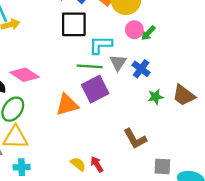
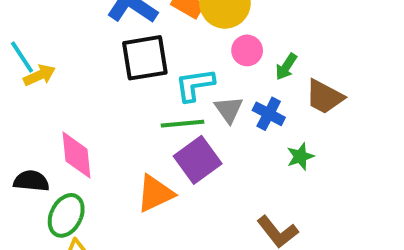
green arrow: (148, 33) -> (286, 67), moved
pink diamond: (25, 75) -> (76, 155), turned 60
brown trapezoid: (184, 95) -> (325, 97), moved

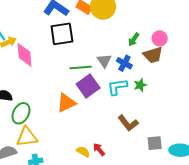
pink circle: (247, 50) -> (160, 38), moved
cyan L-shape: (195, 85) -> (117, 87), moved
brown trapezoid: (325, 97) -> (153, 55), turned -45
pink diamond: (76, 155) -> (24, 55), moved

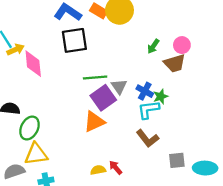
gray triangle: (104, 61) -> (119, 87), moved
blue cross: (124, 63) -> (145, 91), moved
cyan L-shape: (117, 87) -> (148, 110), moved
orange triangle: (66, 103) -> (94, 122), moved
yellow semicircle: (83, 152) -> (98, 170), turned -40

